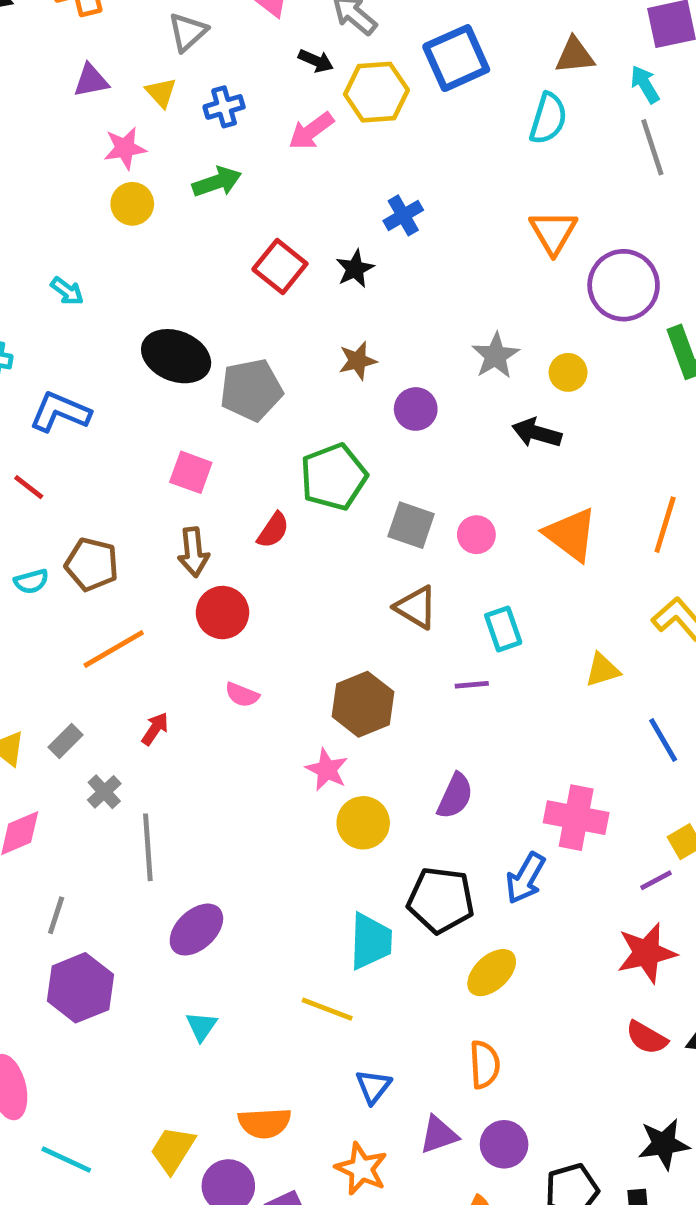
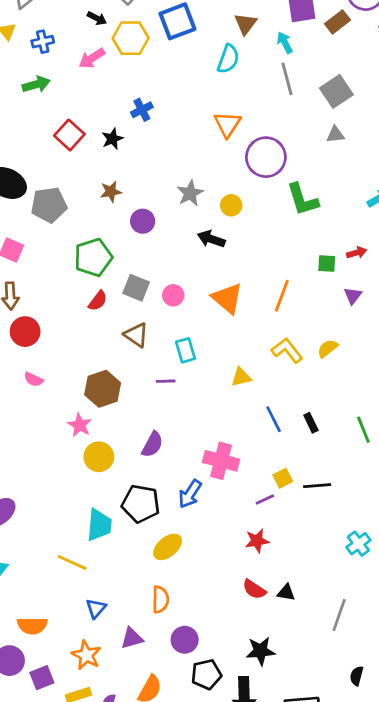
brown triangle: (575, 55) -> (246, 24), turned -50
red semicircle: (273, 530) -> (98, 301), moved
red star: (646, 953) -> (257, 541), size x0.7
purple circle: (504, 1144) -> (185, 640), moved

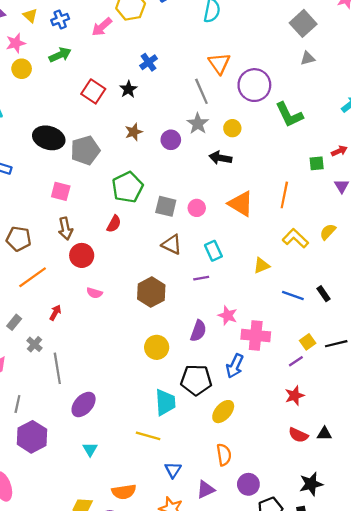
gray line: (287, 79) -> (201, 91), moved
purple circle: (143, 221) -> (171, 140), moved
red semicircle: (98, 301) -> (114, 224), moved
blue line: (274, 419) -> (293, 295), turned -35
pink star: (80, 425) -> (228, 315), moved

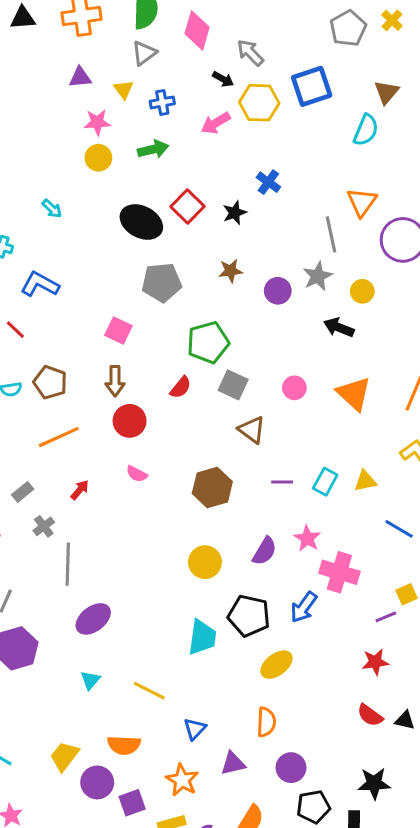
blue cross: (149, 62) -> (268, 182), turned -30
black ellipse: (49, 138) -> (141, 222), moved
gray square: (166, 206) -> (233, 385), moved
cyan rectangle: (213, 251) -> (325, 482), moved, turned 42
yellow line: (148, 436) -> (149, 691), moved

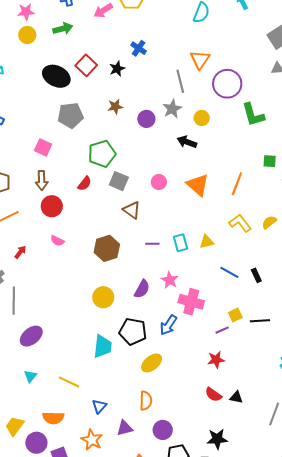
cyan rectangle: (325, 482) -> (180, 243), turned -42

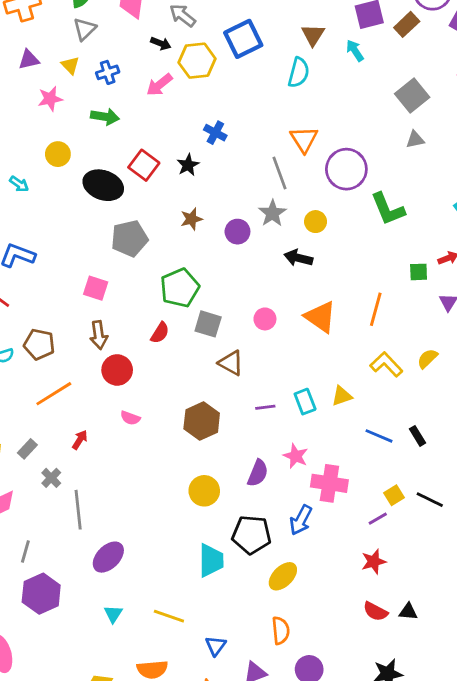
green arrow: (63, 29) -> (105, 117), turned 30
yellow circle: (27, 35) -> (58, 154), moved
black line: (260, 321) -> (430, 500), turned 36

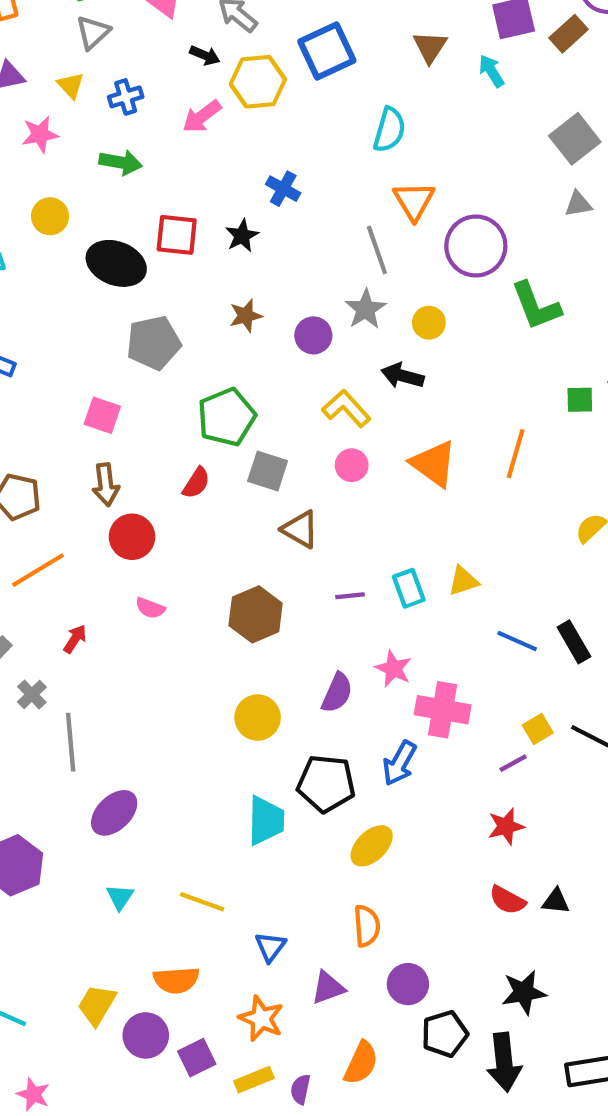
cyan semicircle: (299, 73) -> (389, 130), moved
red square: (144, 165) -> (177, 235), turned -32
yellow L-shape: (386, 364) -> (346, 408), moved
black rectangle: (417, 436) -> (574, 642), size x1.4

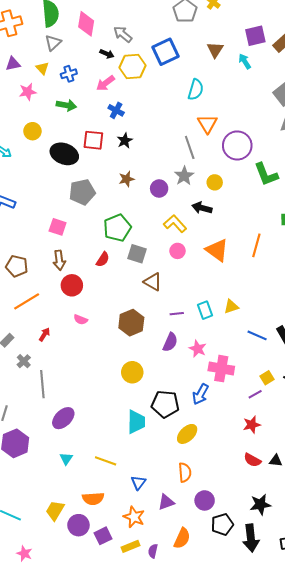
blue cross: (283, 189) -> (116, 110), moved
purple semicircle: (337, 693) -> (170, 342), moved

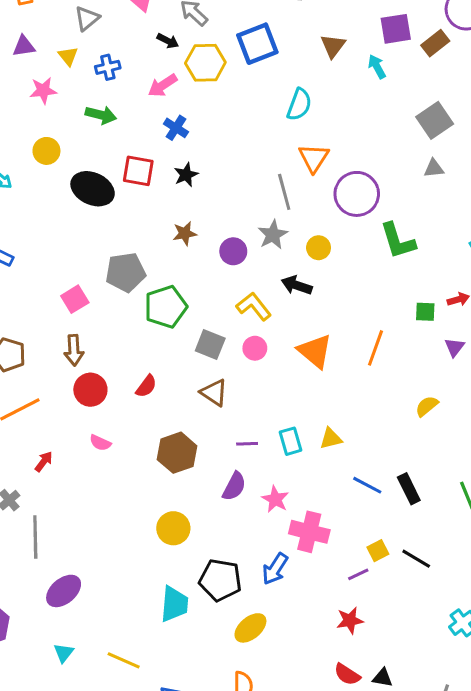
gray pentagon: (82, 192) -> (126, 272), moved
pink square: (58, 227) -> (75, 299), turned 36
gray square: (137, 254) -> (210, 344), moved
red semicircle: (103, 259) -> (146, 386), moved

